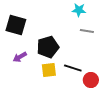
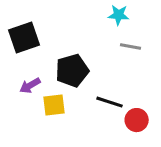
black square: (16, 25) -> (24, 37), turned -35
yellow square: (49, 70) -> (54, 105), moved

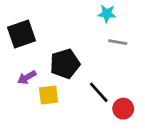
black line: (110, 102) -> (99, 92), turned 30

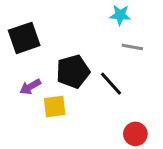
black line: (99, 92) -> (111, 84), moved
red circle: (123, 109) -> (135, 134), moved

